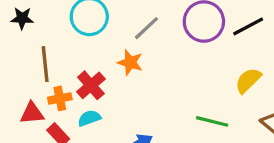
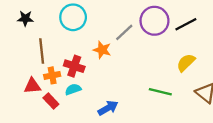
gray line: (147, 28) -> (124, 32), moved
red cross: (91, 85) -> (74, 66), turned -30

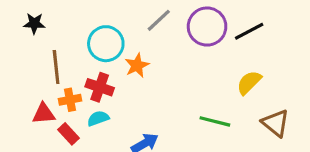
cyan circle: (73, 17) -> (106, 44), moved
gray line: (124, 32) -> (159, 20), moved
orange star: (102, 50) -> (137, 65), turned 30

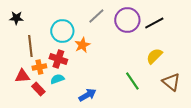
green line: (215, 121) -> (132, 81), turned 42

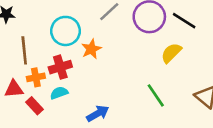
black line: (154, 23) -> (184, 21), turned 60
yellow semicircle: (154, 56) -> (171, 53), moved
red cross: (58, 59) -> (60, 67), turned -36

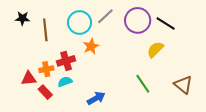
cyan circle: (65, 31) -> (80, 23), moved
brown line: (24, 50) -> (45, 30), moved

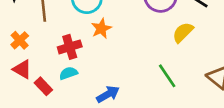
orange cross: (46, 69) -> (20, 40), moved, turned -32
red triangle: (29, 79) -> (22, 69), turned 35

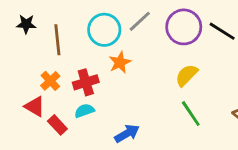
yellow semicircle: (183, 32) -> (187, 75), moved
orange cross: (20, 40) -> (50, 81), moved

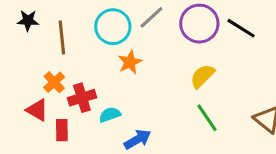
red cross: (86, 82) -> (82, 98), moved
cyan semicircle: (84, 111) -> (110, 115), moved
red rectangle: (57, 125) -> (62, 130), turned 42

